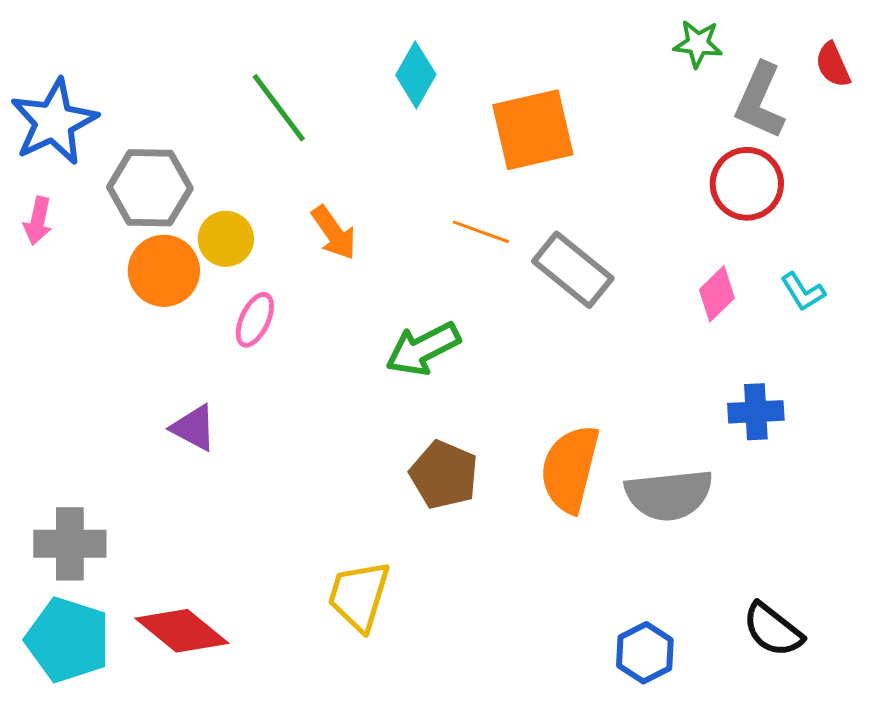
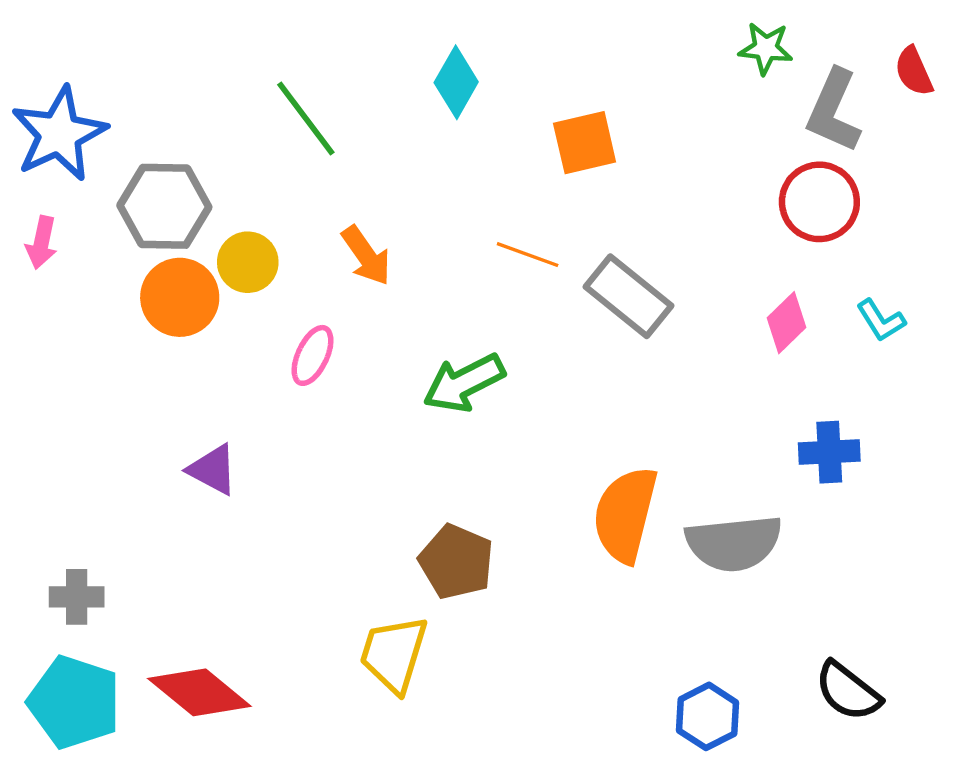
orange square: (533, 130) -> (585, 143), size x0.7
pink ellipse: (255, 320) -> (312, 355), moved
brown pentagon: (444, 475) -> (456, 562), moved
gray cross: (70, 544) -> (77, 597), size x0.7

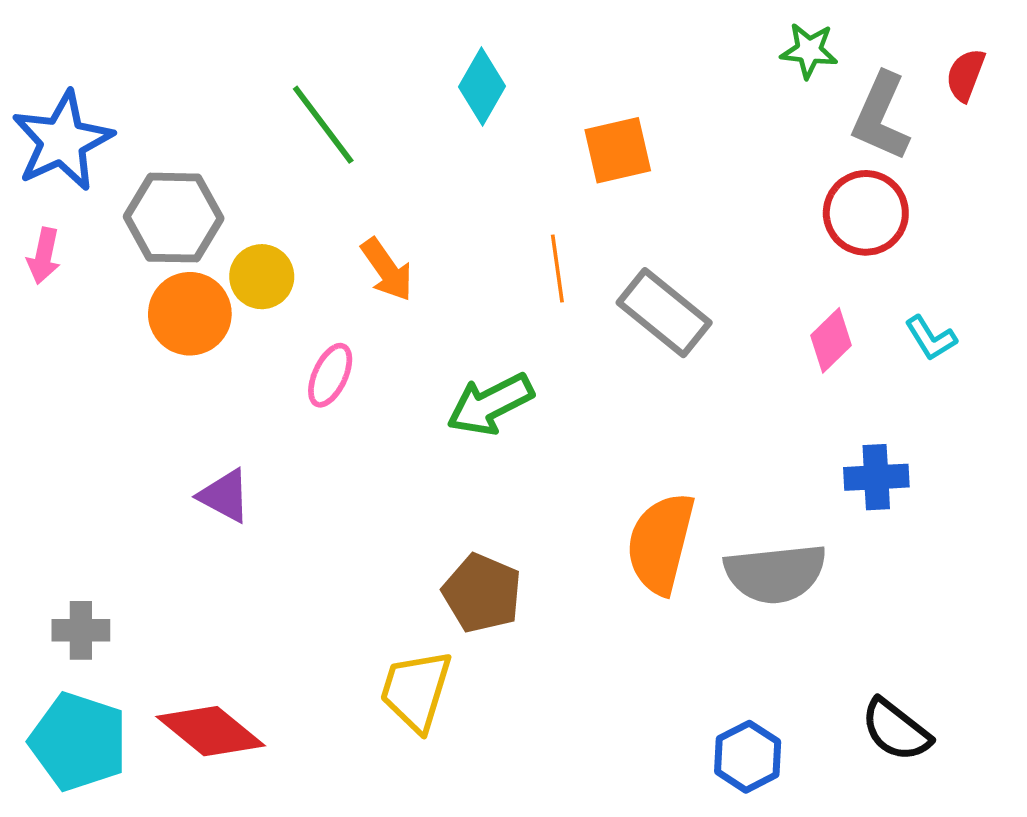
red semicircle: (914, 71) -> (966, 75), turned 45
orange line: (528, 255) -> (557, 269), turned 62

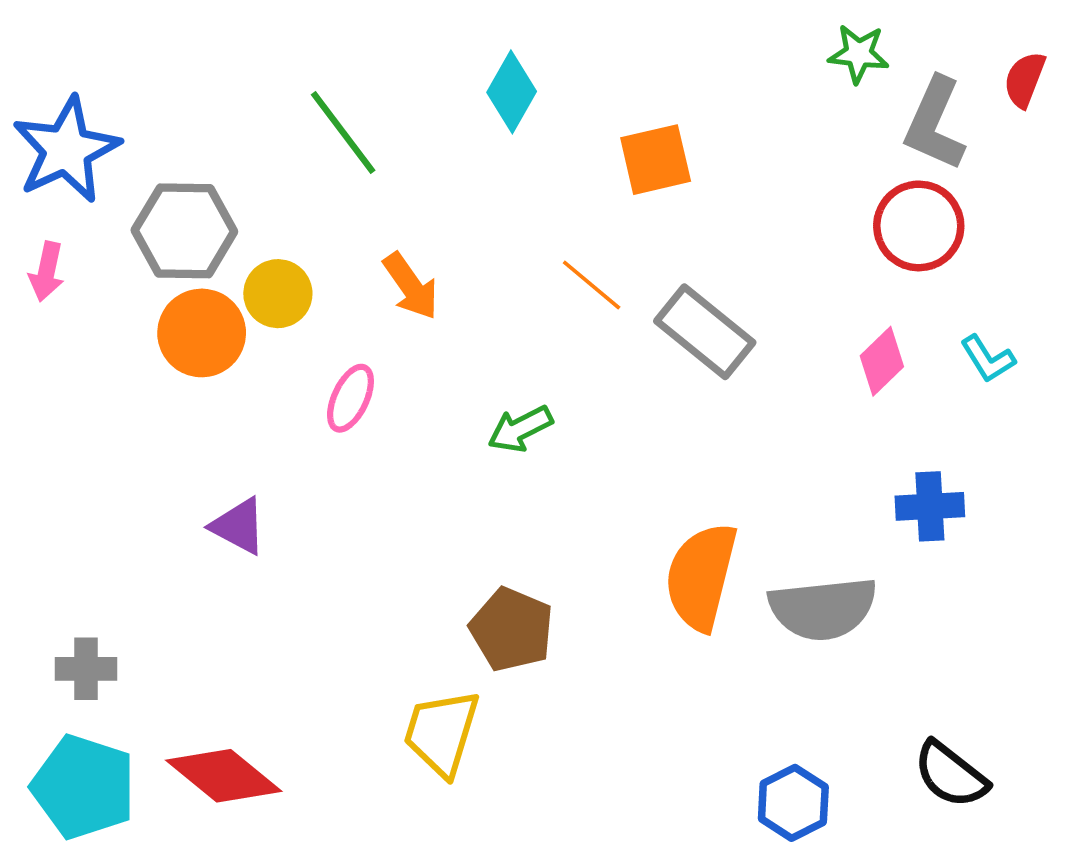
orange line: (557, 269) -> (592, 285), turned -42
green arrow: (490, 404) -> (520, 429), size x0.7

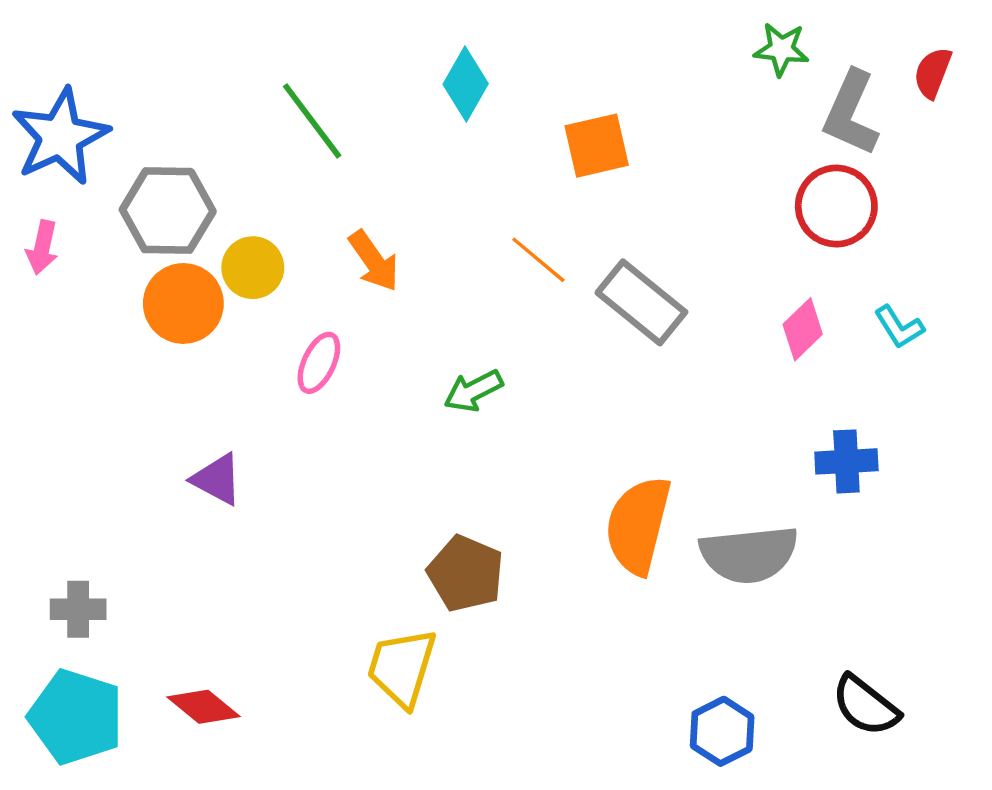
red diamond: (224, 776) -> (204, 707), size x0.7

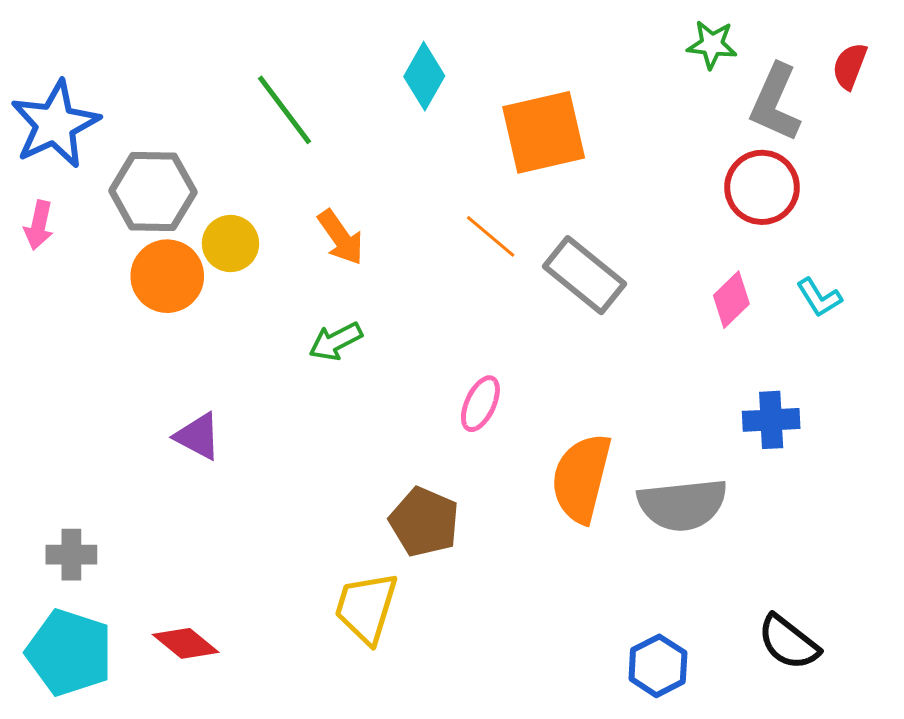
orange square: (597, 146) -> (544, 132), size x1.4
pink ellipse: (319, 363) -> (480, 404), moved
green arrow: (473, 391) -> (336, 341), moved

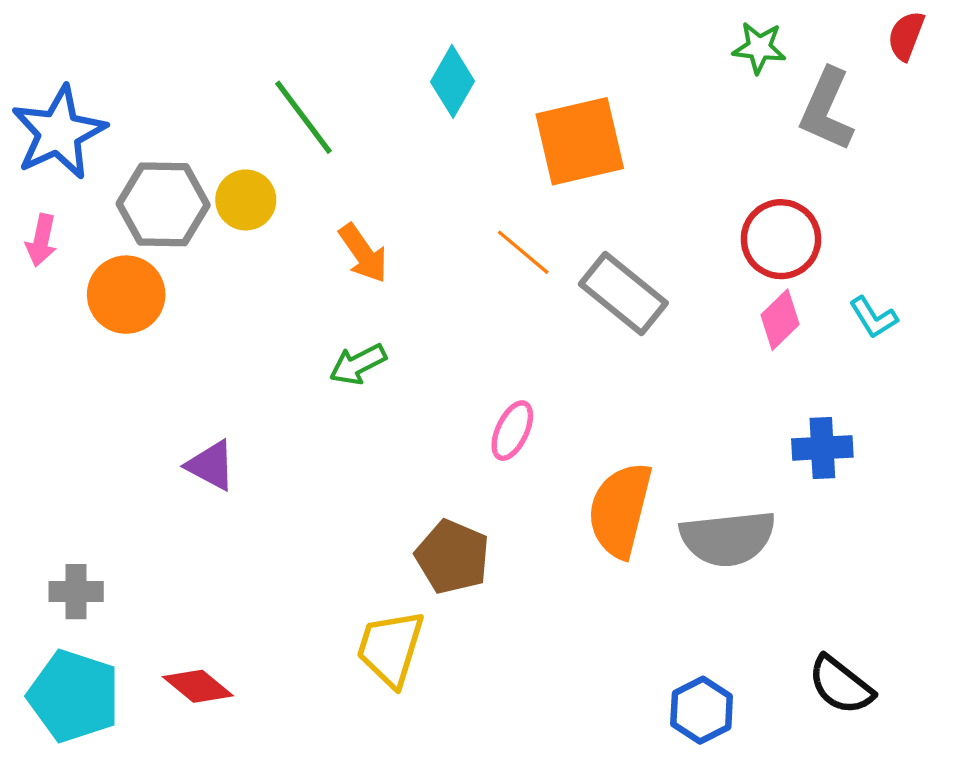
red semicircle: (850, 66) -> (906, 36), moved
red circle: (762, 187) -> (781, 239), moved
yellow circle: (230, 243) -> (246, 200), moved
orange circle: (167, 276) -> (126, 295), moved

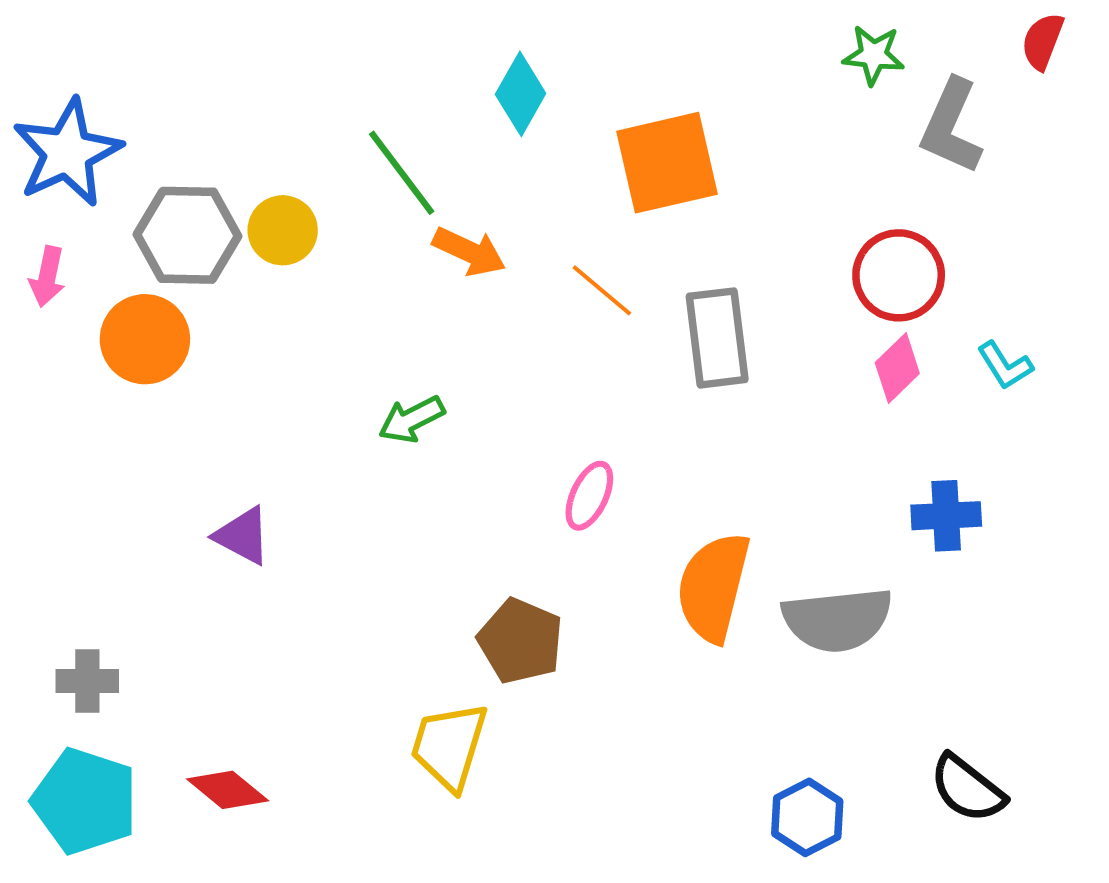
green line: (303, 117) -> (402, 173), moved
orange arrow: (363, 253) -> (469, 252), moved, turned -30
gray rectangle: (623, 294) -> (717, 338), turned 44

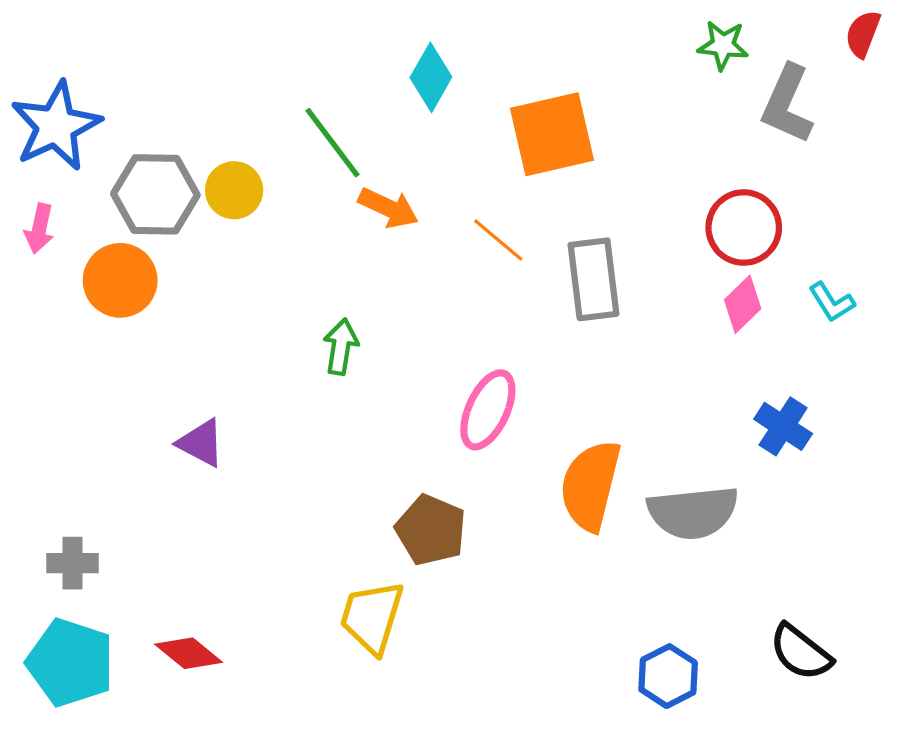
green arrow: (412, 419) -> (341, 347), turned 126
pink ellipse: (589, 496) -> (488, 410), size x1.4
blue cross: (946, 516) -> (783, 426), turned 36

